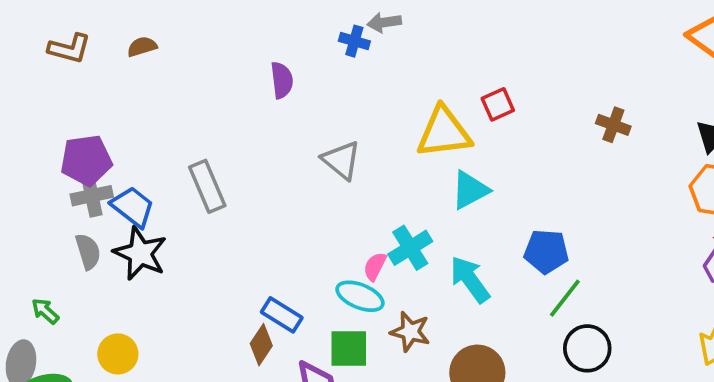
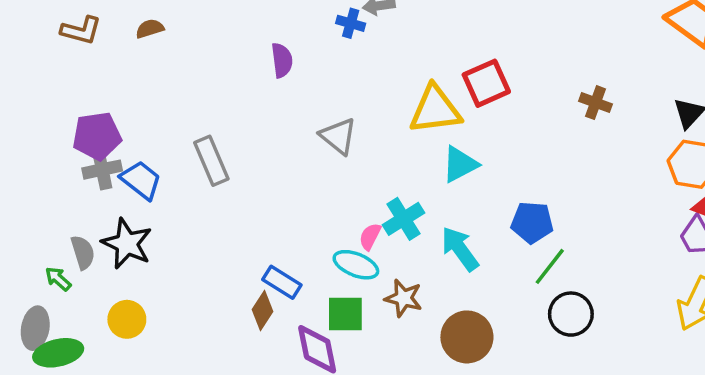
red square: (498, 104) -> (486, 83), size x1.5
gray semicircle: (88, 252) -> (83, 252), moved
black star: (140, 253) -> (127, 244), moved

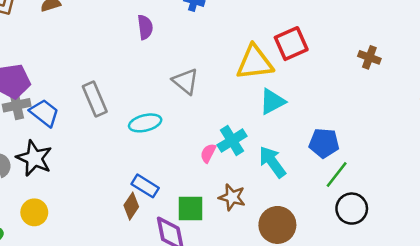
cyan ellipse: (356, 265) -> (145, 123), moved, turned -36

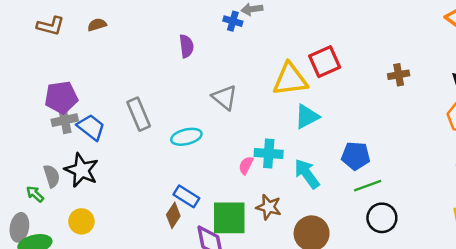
brown cross: (369, 57) -> (399, 75), turned -30
cyan cross: (232, 141) -> (269, 153), turned 36
green line: (337, 175) -> (368, 186), turned 32
green square: (190, 209) -> (229, 218), size x1.4

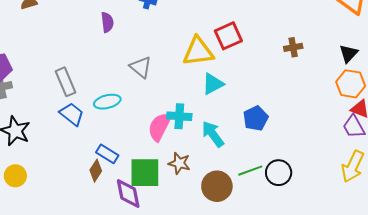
blue trapezoid: (91, 127) -> (72, 114), moved
blue pentagon: (356, 156) -> (256, 118), turned -30
pink semicircle: (246, 165) -> (159, 127), size x1.8
green line: (368, 186) -> (250, 171), moved

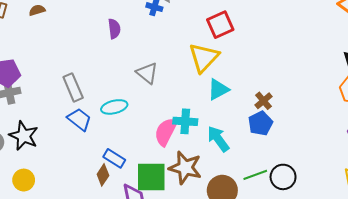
red square: (228, 36) -> (220, 25), moved
brown cross: (293, 47) -> (263, 101), moved, turned -30
yellow triangle: (198, 51) -> (204, 58), turned -40
brown star: (179, 163) -> (185, 168), size x1.5

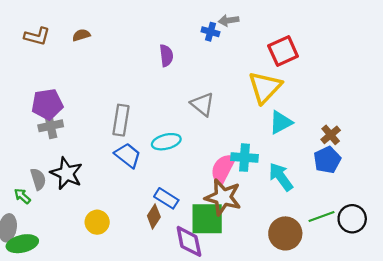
gray rectangle: (73, 87) -> (121, 120), turned 32
brown star: (185, 168) -> (223, 197), moved
yellow circle: (24, 180) -> (97, 222), moved

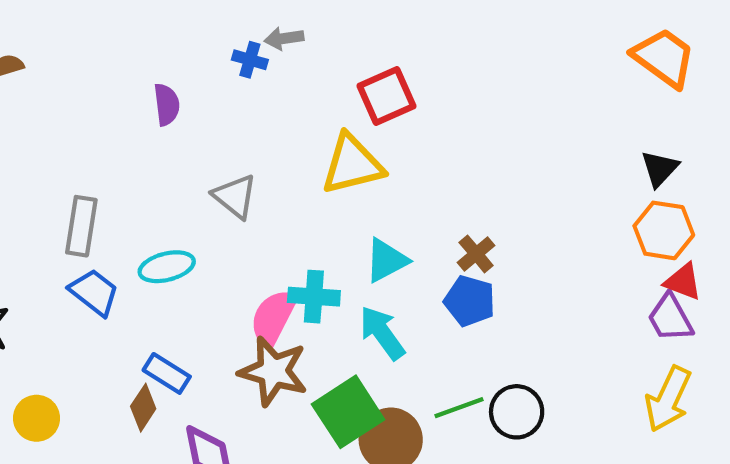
yellow triangle: (265, 87) -> (352, 164), turned 33
cyan triangle: (281, 122) -> (386, 260), moved
blue pentagon: (327, 160) -> (470, 301), turned -30
green square: (207, 219) -> (348, 412), moved, turned -33

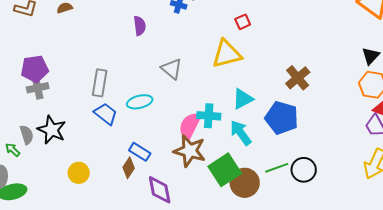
red square: (386, 96) -> (243, 22), size x0.6
brown cross: (476, 254) -> (298, 78), moved, size x1.4
blue pentagon: (470, 301) -> (282, 118), size x1.4

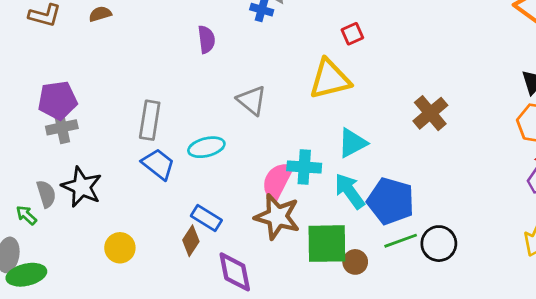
blue pentagon: (282, 118) -> (391, 201), moved
green square: (225, 170) -> (327, 244), turned 32
brown circle: (245, 183) -> (355, 262), size x0.6

